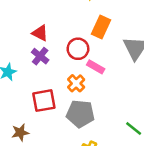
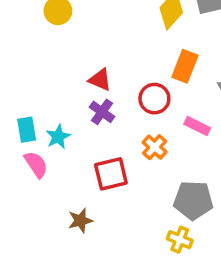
pink rectangle: (96, 67) -> (197, 126), moved
gray pentagon: (80, 114) -> (193, 200), moved

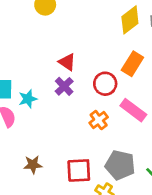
pink rectangle: (197, 126) -> (133, 110), size x1.4
red square: (111, 174) -> (79, 170), moved

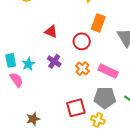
purple cross: (64, 86) -> (54, 61), moved
pink rectangle: (133, 110) -> (108, 71), moved
brown star: (33, 165) -> (33, 119), moved

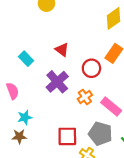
cyan rectangle: (11, 60) -> (26, 59), moved, turned -48
purple cross: (54, 61) -> (57, 82), size x1.5
cyan star: (28, 64) -> (25, 117), moved

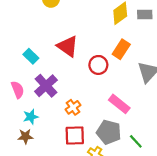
red triangle: (62, 50) -> (68, 46), size x1.5
purple cross: (57, 82) -> (46, 86), moved
orange cross: (85, 97) -> (73, 107), moved

